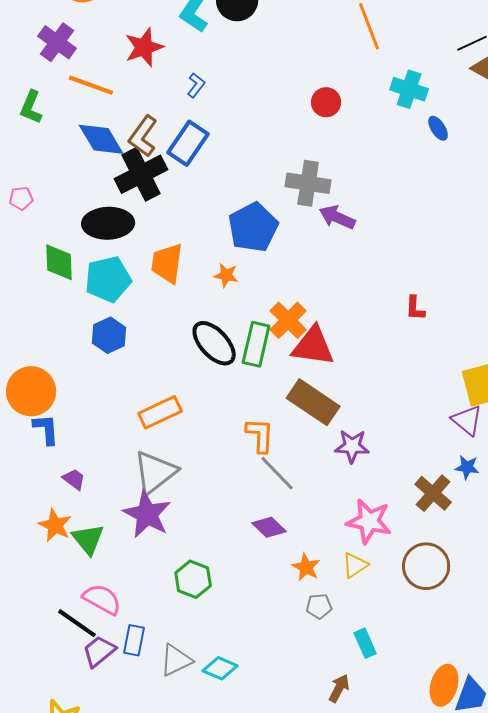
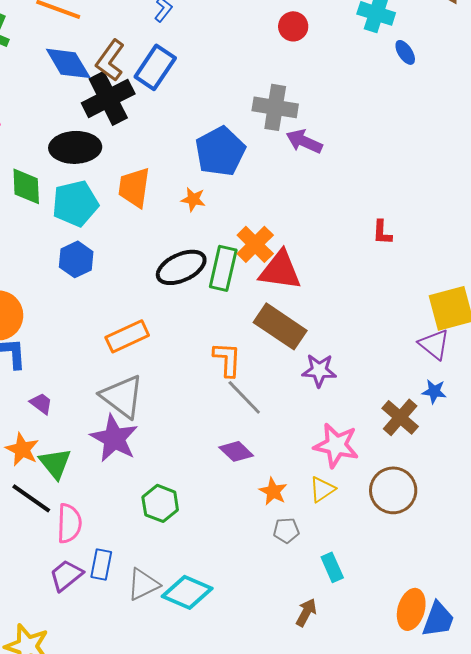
black ellipse: (214, 343) -> (181, 267), turned -72
gray triangle: (155, 472) -> (122, 396), turned -45
pink semicircle: (102, 599) -> (69, 523), turned 63
black line: (77, 623) -> (31, 498), moved
cyan diamond: (220, 668) -> (187, 592), size x1.4

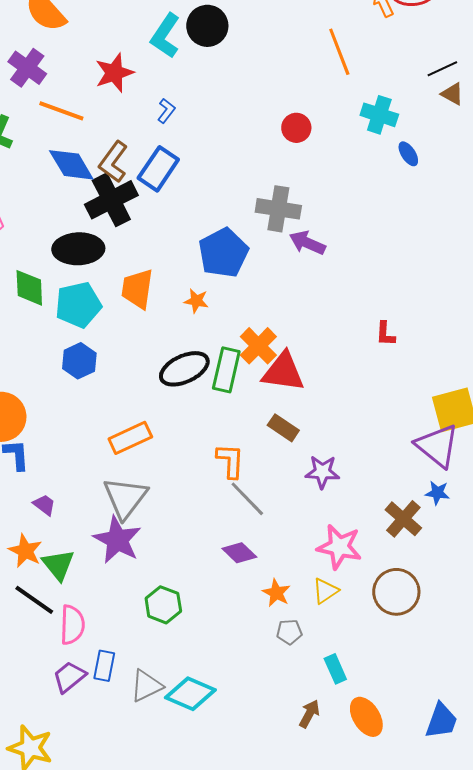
brown rectangle: (280, 326) -> (283, 428), size x0.6
purple triangle: (434, 344) -> (437, 446), size x1.4
gray triangle: (122, 396) -> (125, 498), turned 30
orange ellipse: (411, 609) -> (366, 717), moved, turned -48

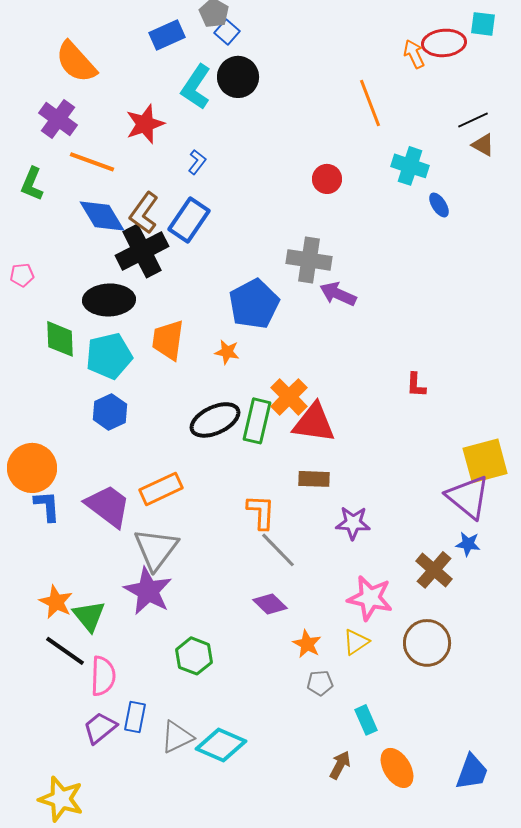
brown rectangle: (283, 428) -> (314, 479), turned -32
purple trapezoid: (44, 505) -> (108, 506), moved, size x2.0

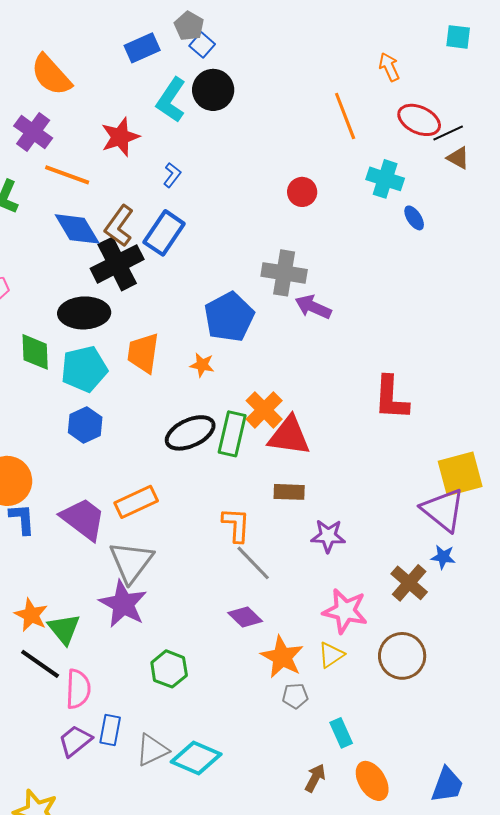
red ellipse: (444, 43) -> (419, 120), moved, turned 30
red L-shape: (416, 385) -> (391, 398), size x1.8
orange star: (307, 644) -> (282, 657), size x1.5

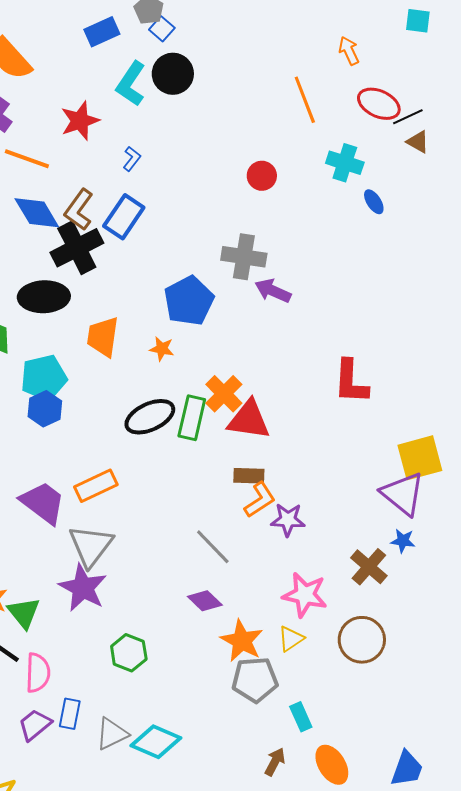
cyan pentagon: (84, 369) -> (44, 378), moved
orange L-shape: (236, 525) -> (260, 500), moved, turned 54
gray pentagon: (295, 696) -> (255, 680), size x1.8

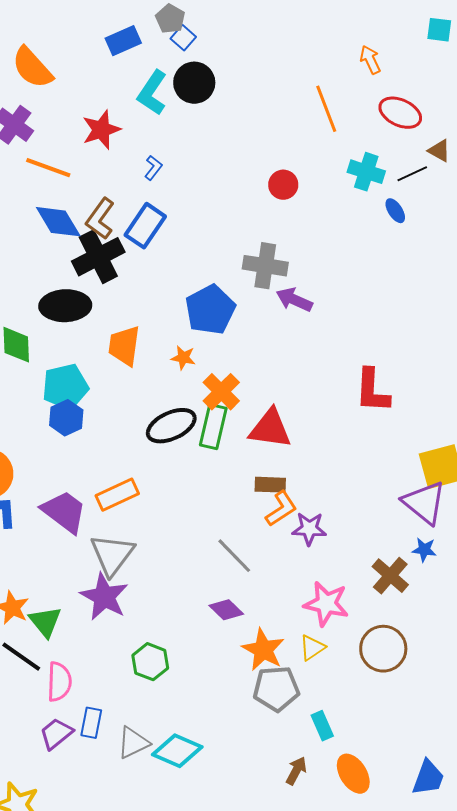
black line: (408, 117) -> (412, 174), moved
orange cross: (224, 394) -> (221, 392), moved

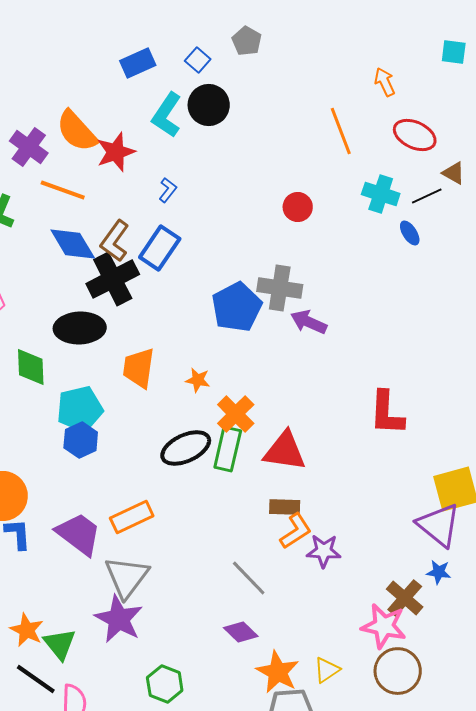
gray pentagon: (170, 19) -> (247, 41), moved
orange semicircle: (32, 68) -> (77, 131), moved
blue pentagon: (210, 310) -> (237, 307), moved
pink star: (326, 604) -> (384, 626), moved

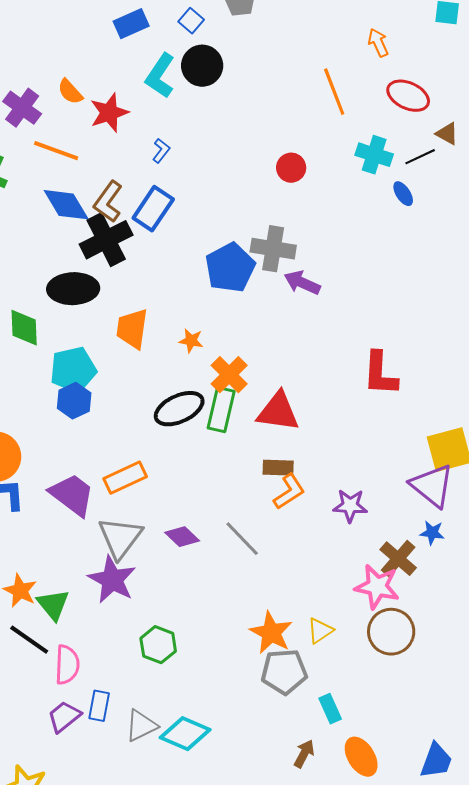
orange semicircle: (77, 131) -> (70, 92), size x0.6
purple star: (324, 551) -> (350, 506), moved
purple diamond: (241, 632) -> (182, 537), moved

